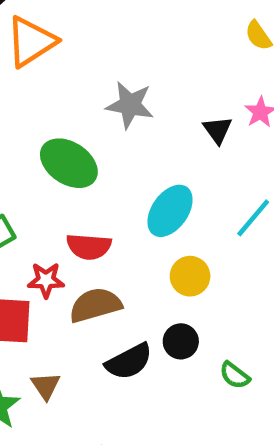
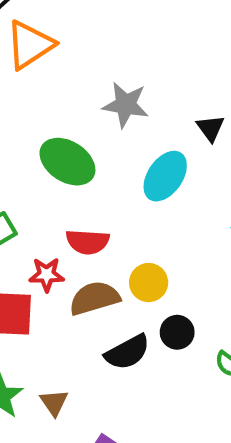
cyan ellipse: (170, 211) -> (165, 176), moved
yellow circle: (190, 276) -> (149, 283), moved
brown triangle: (46, 386) -> (54, 403), moved

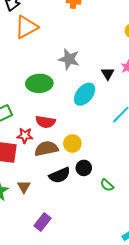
green ellipse: (67, 162) -> (39, 83), turned -40
brown triangle: (54, 403) -> (24, 187), moved

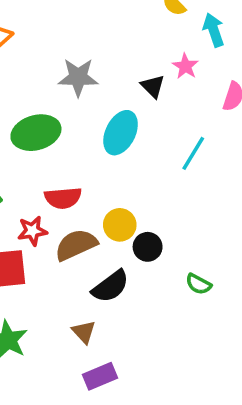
black circle: (84, 168) -> (148, 247), moved
brown triangle: (24, 187) -> (84, 332), moved
purple rectangle: (43, 222) -> (100, 376), turned 42

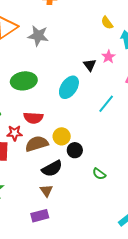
gray star: (78, 77) -> (38, 36), moved
brown triangle: (84, 332) -> (46, 191), moved

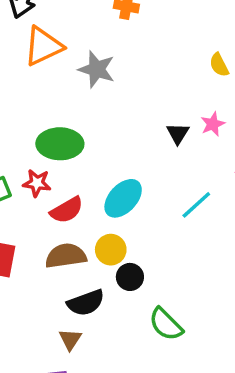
cyan ellipse: (69, 87) -> (123, 198), moved
red semicircle: (33, 118) -> (67, 210), turned -42
red star: (15, 133) -> (37, 183), moved
green semicircle: (99, 174) -> (166, 324), size x1.5

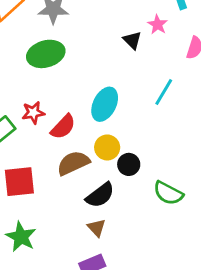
green ellipse: (60, 144) -> (46, 54), moved

